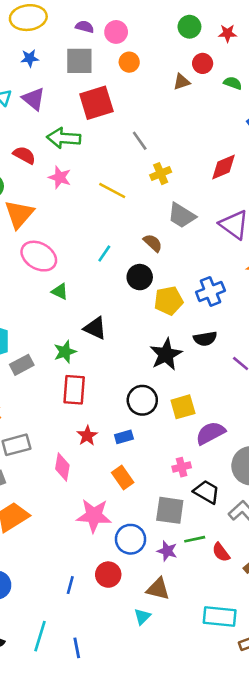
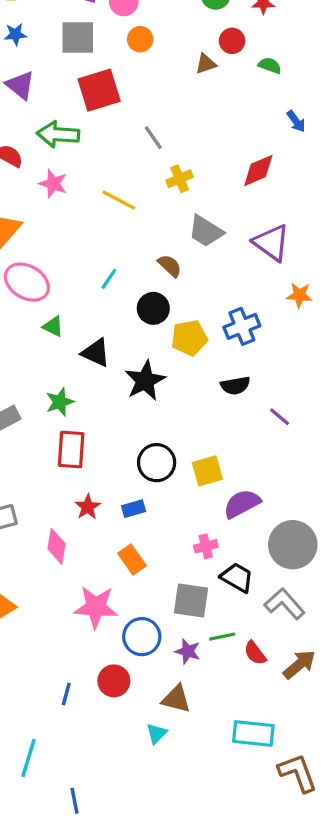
black triangle: (95, 328) -> (96, 353), moved
black star: (166, 354) -> (145, 381), moved
blue line: (77, 648) -> (74, 801), moved

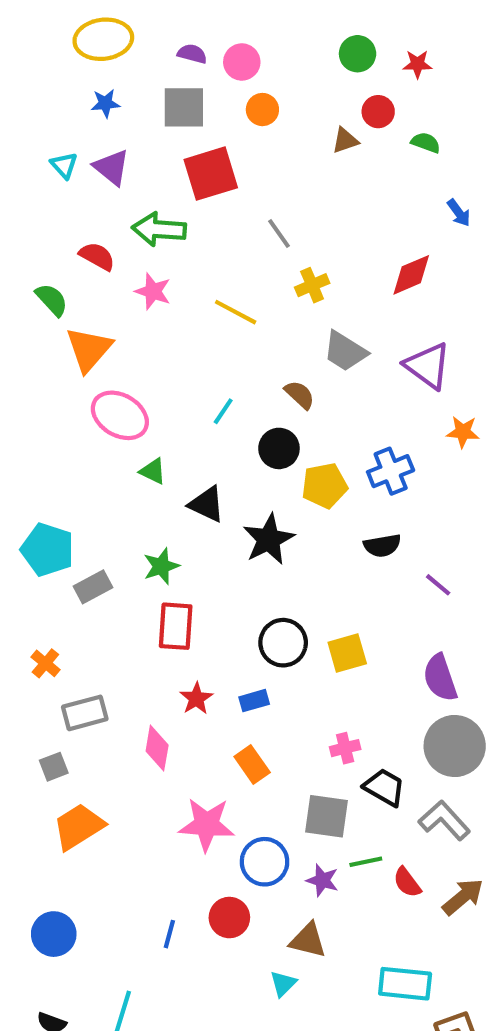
purple semicircle: (242, 504) -> (440, 678), moved, turned -81

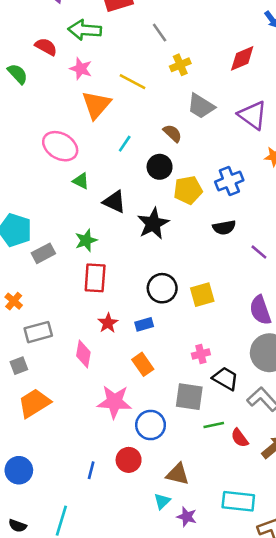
orange triangle: (89, 349) -> (96, 105), moved
purple star: (322, 880) -> (187, 517), moved

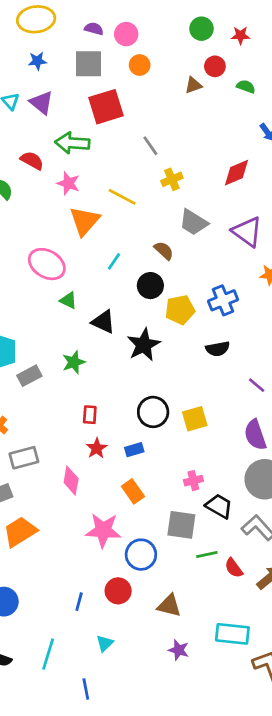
purple line: (259, 252) -> (257, 385), moved
red rectangle: (95, 278) -> (90, 415), moved, size x0.6
cyan triangle: (162, 501) -> (105, 643), moved

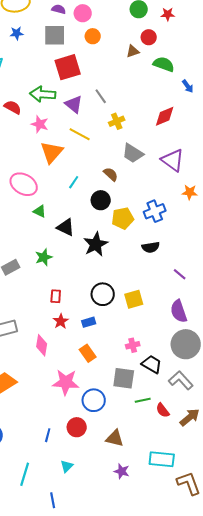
green semicircle: (246, 87) -> (164, 64), moved, size x1.5
purple triangle: (41, 103) -> (74, 104), moved

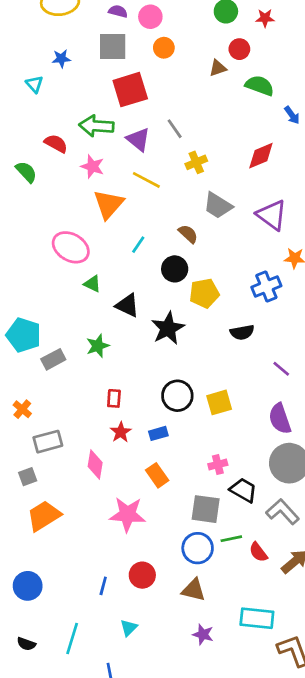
blue star: (17, 33) -> (61, 59), moved
blue cross: (155, 211) -> (266, 286), moved
blue circle: (94, 400) -> (198, 548), moved

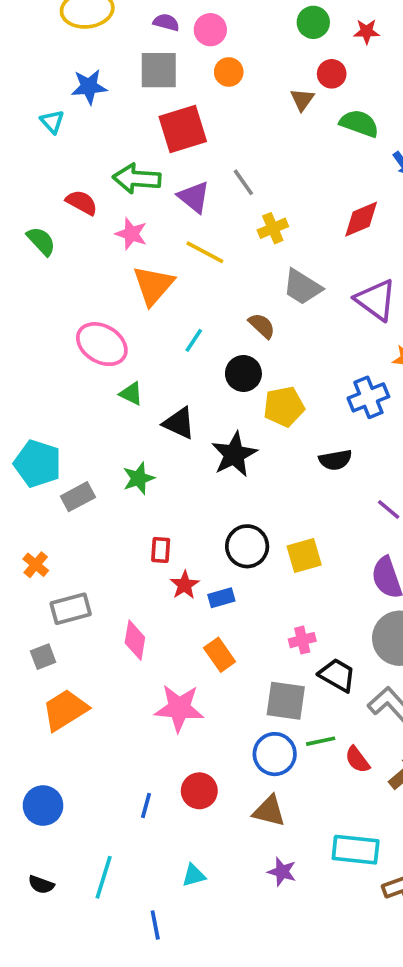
blue star: (61, 59) -> (89, 87), size x1.4
brown triangle: (218, 68) -> (302, 100), turned -36
red star: (121, 432) -> (185, 585), moved
cyan triangle: (129, 628) -> (194, 875), moved, turned 30

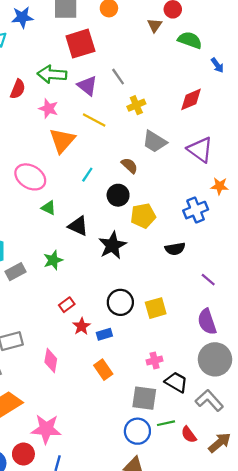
red semicircle: (82, 203) -> (18, 89), turned 84
red rectangle: (161, 550) -> (67, 305), turned 49
pink star: (179, 708) -> (46, 429), moved
red circle: (199, 791) -> (23, 454), moved

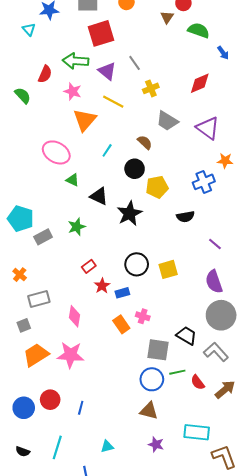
pink cross: (155, 361) -> (143, 316), moved, turned 32
pink star: (46, 429) -> (70, 355), moved

